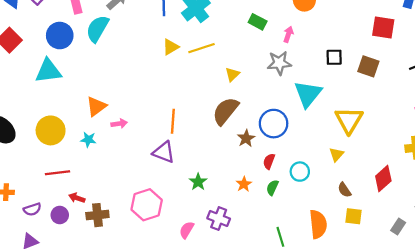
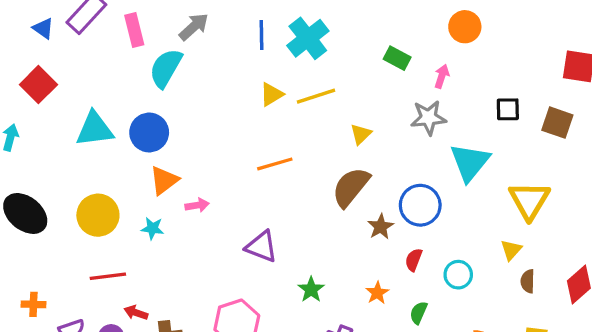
blue circle: (60, 36) -> (149, 132), moved
orange line: (173, 121) -> (275, 164), moved, turned 70
green semicircle: (272, 188) -> (419, 313), moved
brown semicircle: (344, 190) -> (528, 281), moved, turned 35

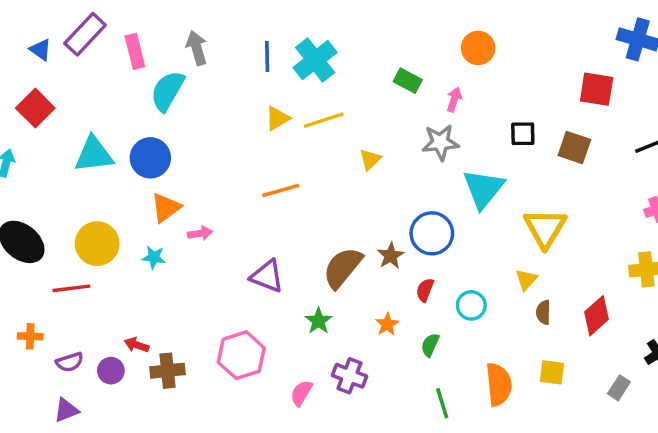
gray arrow: (194, 27) -> (197, 48), turned -64
brown semicircle: (351, 187) -> (343, 268), moved
red line: (108, 276) -> (71, 288), moved

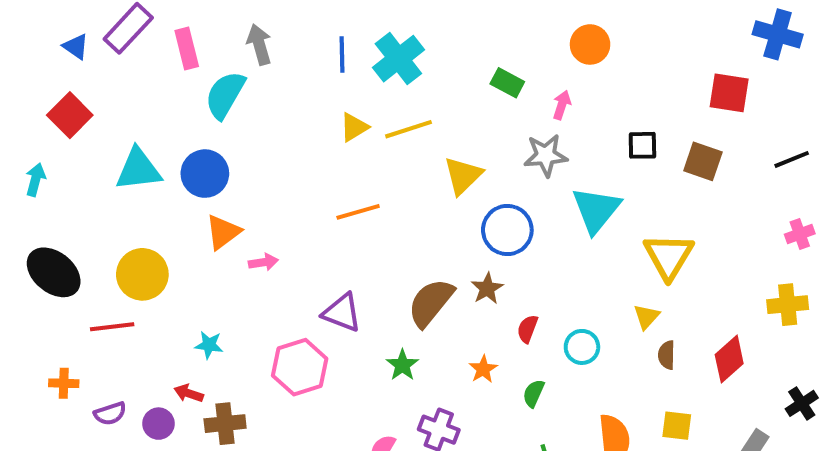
yellow triangle: (370, 160) -> (463, 176), size x1.5
blue circle: (432, 233) -> (507, 230), moved
cyan star: (154, 257) -> (209, 345), moved
pink hexagon: (241, 355) -> (300, 367), moved

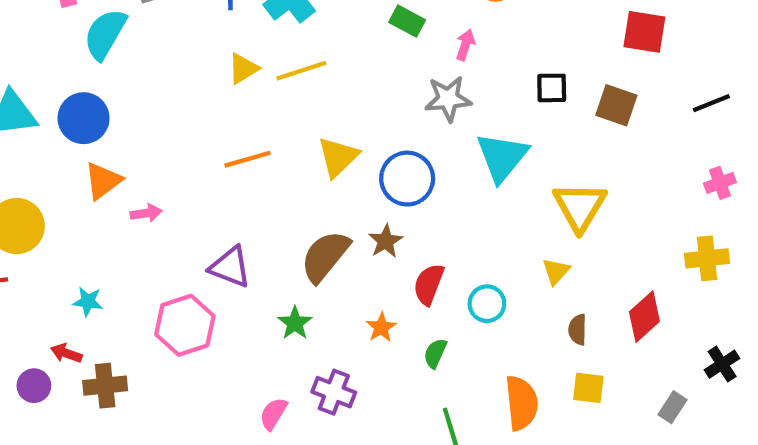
yellow triangle: (463, 176) -> (338, 157), moved
red semicircle: (528, 329) -> (429, 284), size x1.4
brown semicircle: (667, 355) -> (578, 330), moved

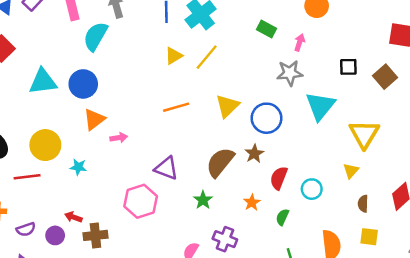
yellow line: (301, 71) -> (207, 57), turned -32
brown square: (616, 105) -> (385, 77), turned 30
cyan star: (88, 302) -> (78, 167), moved

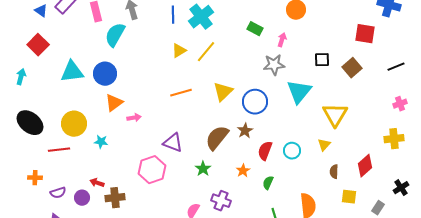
cyan circle: (312, 189) -> (292, 151), moved
yellow square: (369, 237) -> (349, 197), moved

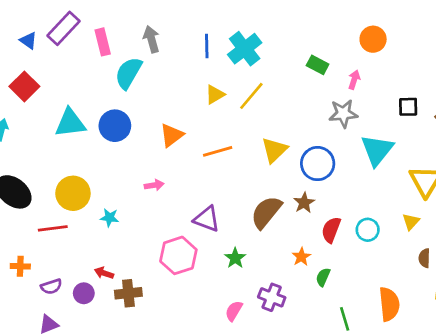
orange triangle: (114, 103) -> (172, 135), moved
green star: (203, 169) -> (235, 258), moved
green semicircle: (268, 183) -> (323, 277), moved

